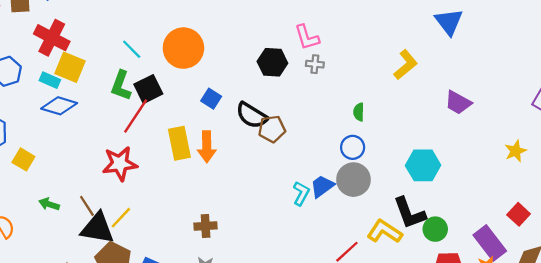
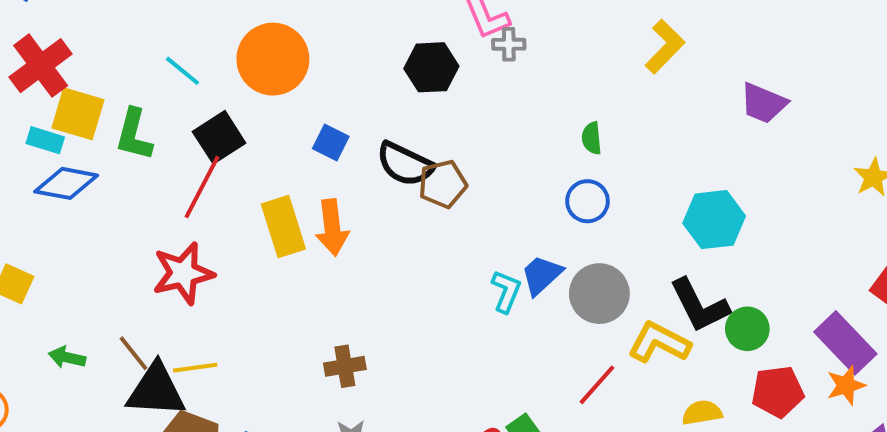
red cross: (52, 38) -> (41, 66), turned 32
gray cross: (315, 64) -> (509, 44), moved
green L-shape: (121, 86) -> (134, 135), moved
gray circle: (353, 180) -> (599, 294), moved
yellow line: (121, 218) -> (195, 368), turned 45

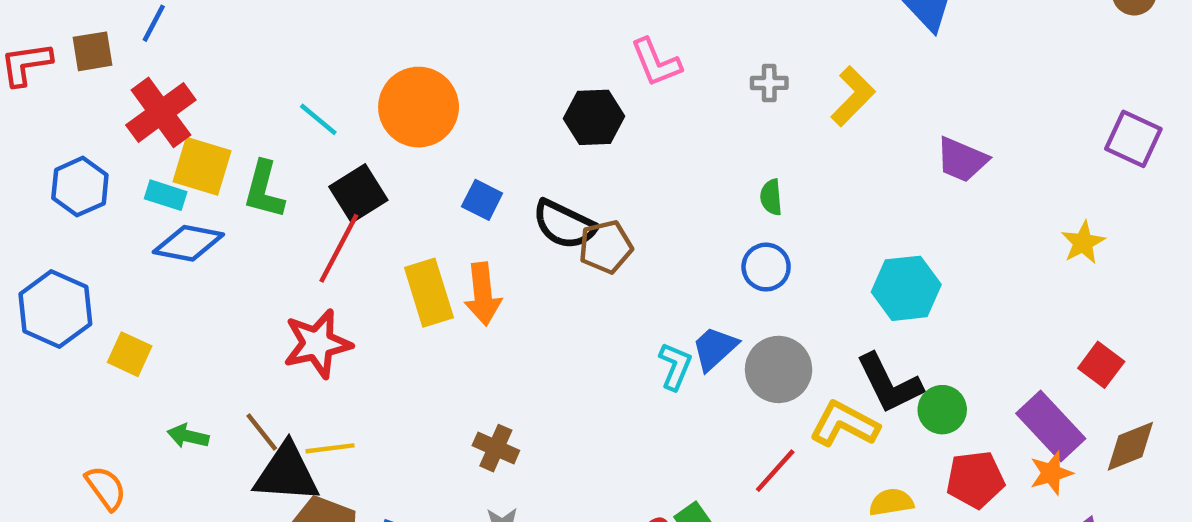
gray cross: (509, 44) -> (769, 83), moved
brown cross: (345, 366) -> (496, 448), turned 33

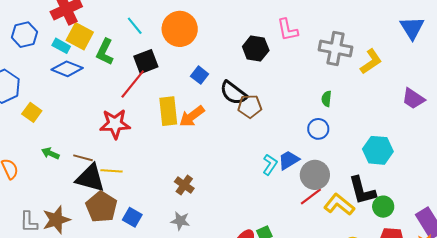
gray cross: (769, 83) -> (335, 49), size x2.0
orange arrow: (483, 294) -> (192, 116), turned 48
brown line: (262, 432) -> (83, 158), turned -48
red line: (775, 471) -> (311, 197), moved

